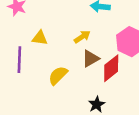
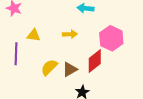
yellow arrow: (82, 37) -> (70, 34), turned 32
brown triangle: (91, 59) -> (70, 69), moved

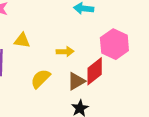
yellow arrow: (70, 34) -> (65, 52), moved
brown triangle: (70, 69) -> (76, 81), moved

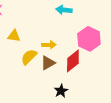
yellow semicircle: (40, 79) -> (29, 57), moved
brown triangle: (76, 81) -> (48, 63), moved

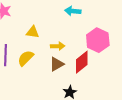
yellow triangle: (14, 36) -> (33, 32), moved
yellow semicircle: (29, 57) -> (26, 58), moved

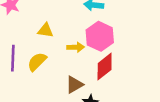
pink hexagon: (98, 40) -> (100, 36), moved
brown triangle: (57, 64) -> (74, 85), moved

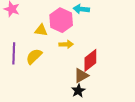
pink hexagon: (100, 36) -> (61, 20), moved
brown triangle: (74, 85) -> (81, 76), moved

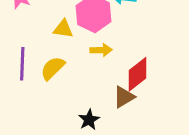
black star: (78, 91) -> (89, 120), moved

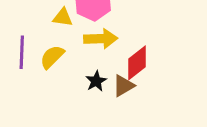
yellow arrow: (101, 50) -> (101, 39), size x1.5
black star: (89, 120) -> (96, 81), moved

